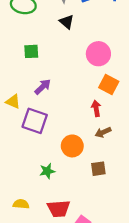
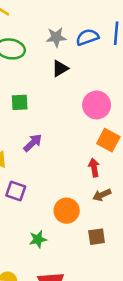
black triangle: (67, 22) -> (60, 68), turned 49
purple square: (35, 121) -> (16, 191), moved, size x0.7

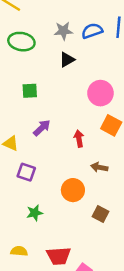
red arrow: (94, 168) -> (79, 139), moved
brown arrow: (102, 195) -> (99, 167), moved, turned 35
brown square: (97, 237) -> (100, 214), turned 35
green star: (38, 239) -> (35, 213), moved

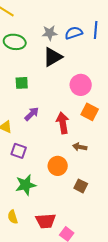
black triangle: (67, 60) -> (53, 57), size x1.5
red arrow: (79, 139) -> (63, 123), size x1.5
green star: (35, 213) -> (26, 185), size x1.5
yellow semicircle: (19, 251) -> (13, 217), turned -112

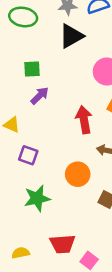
purple arrow: (32, 114) -> (40, 96), moved
yellow semicircle: (13, 217) -> (21, 253), moved, turned 96

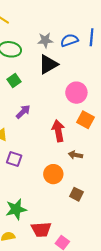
green square: (32, 69) -> (14, 81), moved, turned -32
green star: (37, 198) -> (16, 209), moved

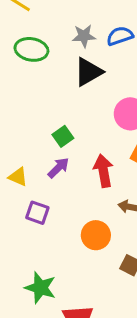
green square: (14, 81) -> (63, 136), moved
purple arrow: (23, 112) -> (58, 168), moved
green star: (16, 209) -> (40, 288), turned 30

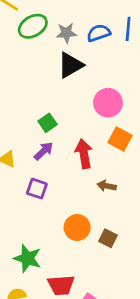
green ellipse: (31, 49) -> (33, 26), moved, turned -40
purple square: (37, 213) -> (37, 189), moved
orange circle: (96, 235) -> (77, 227), moved

